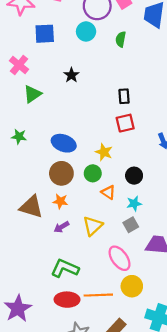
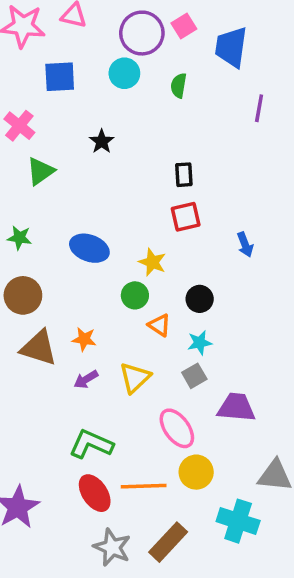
brown circle: (61, 173) -> (23, 295), moved
red ellipse: (67, 300) -> (95, 493), turned 55

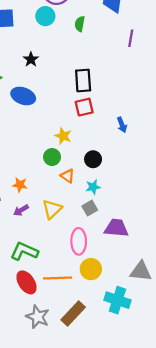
black rectangle: (184, 175) -> (83, 80), size x1.5
blue ellipse: (89, 248) -> (23, 96), moved
pink ellipse: (177, 428) -> (79, 241), turned 35

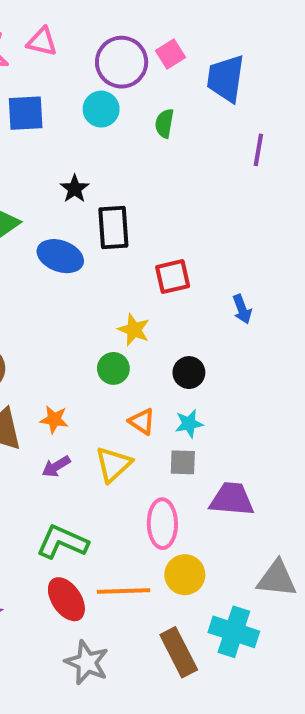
black rectangle: (83, 80) -> (113, 228), moved
orange triangle: (68, 176) -> (142, 422), moved
gray square: (90, 208) -> (183, 462), turned 32
brown rectangle: (73, 313) -> (179, 652), moved, turned -70

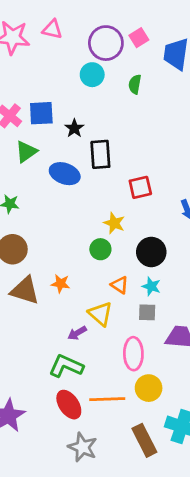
blue square: (26, 113) -> (41, 113), moved
black circle: (189, 373) -> (151, 252), size x1.4
cyan star: (189, 424) -> (151, 286), turned 30
yellow triangle: (113, 464) -> (100, 314), turned -36
purple arrow: (56, 466) -> (77, 333), moved

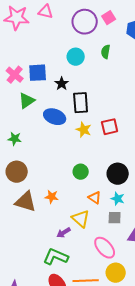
cyan circle: (92, 75) -> (76, 57), moved
yellow star: (114, 223) -> (84, 130), moved
pink ellipse: (133, 354) -> (105, 248), turned -40

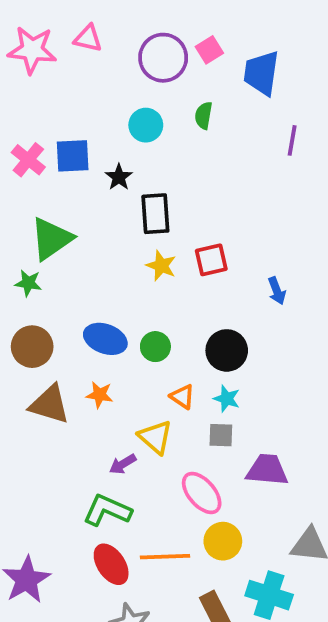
green triangle: (27, 101) -> (51, 239), moved, size x1.4
blue ellipse: (55, 117) -> (105, 339), moved

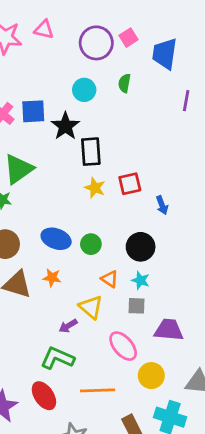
black star: (119, 177) -> (65, 126), size x1.5
blue arrow: (277, 291) -> (162, 205), moved
yellow circle: (223, 541) -> (151, 376), moved
red ellipse: (111, 564) -> (44, 396), moved

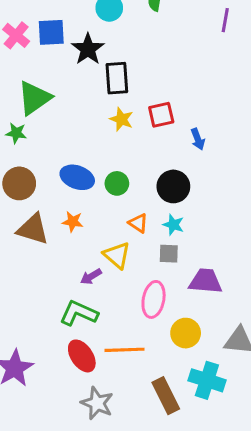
pink ellipse: (123, 346) -> (154, 299), turned 52
red ellipse: (44, 396) -> (82, 356), moved

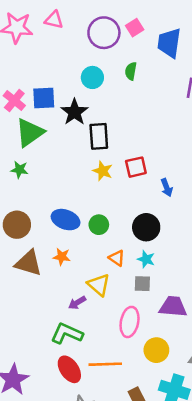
green triangle: (34, 98) -> (30, 133), moved
green star: (16, 133) -> (19, 170), moved

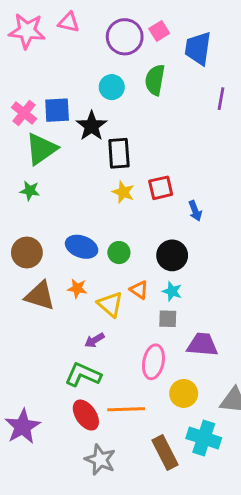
green semicircle: (131, 71) -> (155, 80), size x1.5
yellow triangle: (99, 285) -> (110, 304), moved

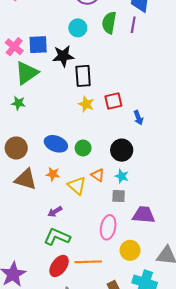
purple line: (221, 99) -> (133, 25), moved
black star: (92, 126) -> (63, 56), turned 30
purple arrow: (94, 340) -> (55, 212), moved
red ellipse: (86, 415) -> (59, 266), turned 70

